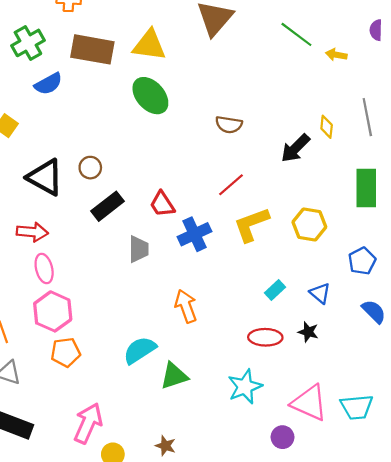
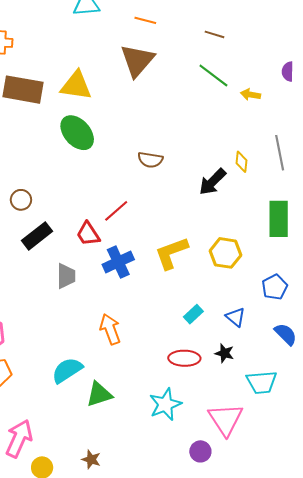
red line: (231, 185) -> (116, 211), moved
pink triangle: (309, 403) -> (225, 419), turned 33
cyan trapezoid: (357, 407) -> (262, 382), moved

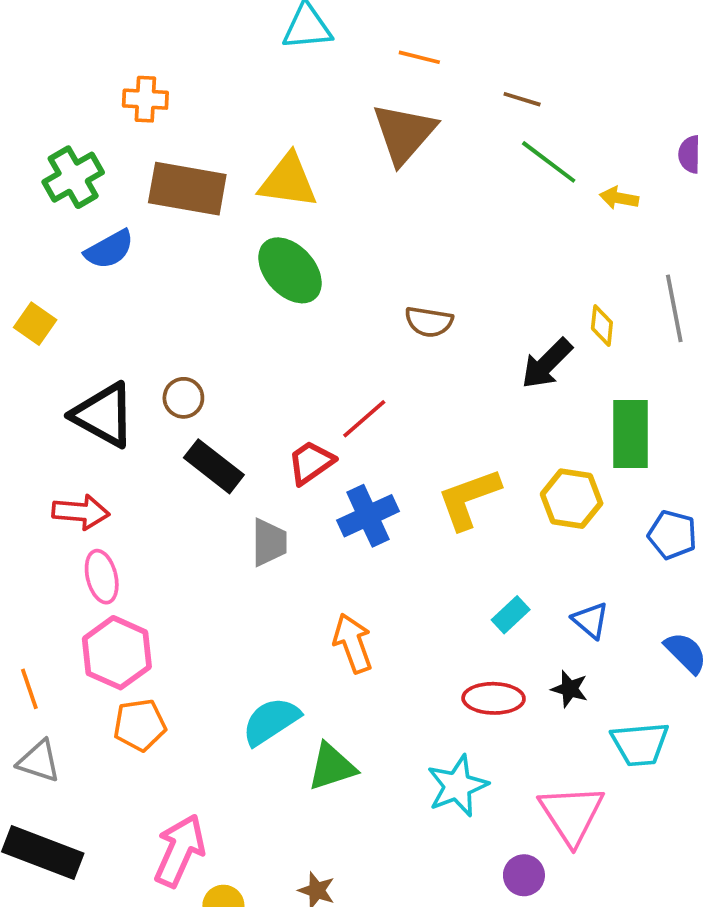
brown line: (214, 34) -> (522, 99), moved
green rectangle: (279, 219) -> (630, 434), moved
red trapezoid: (88, 234) -> (311, 462), turned 88
black rectangle: (37, 236) -> (214, 466), turned 76
blue pentagon: (275, 287) -> (672, 535), moved, turned -30

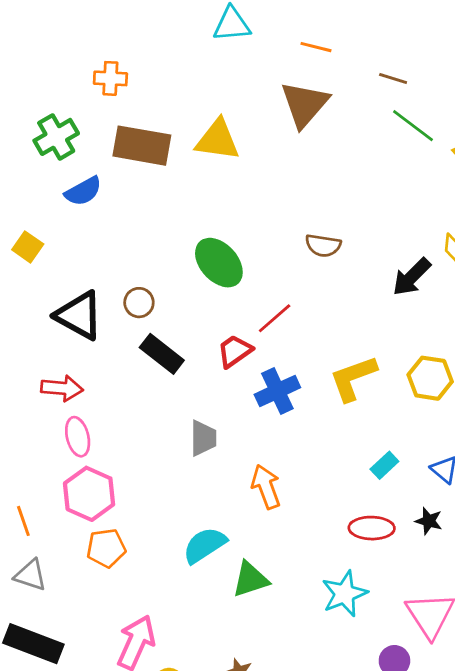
green ellipse: (290, 270) -> (219, 263), moved
gray trapezoid: (269, 542) -> (203, 438), moved

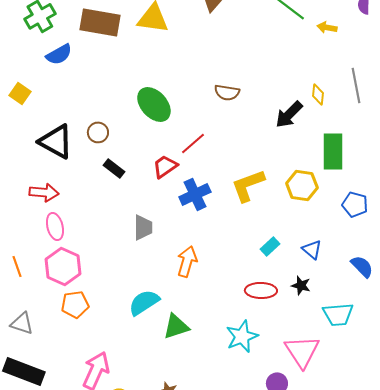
black rectangle: (162, 354) -> (114, 168), size x0.7
orange arrow: (266, 487) -> (187, 261), turned 36
orange line: (23, 521) -> (17, 266), moved

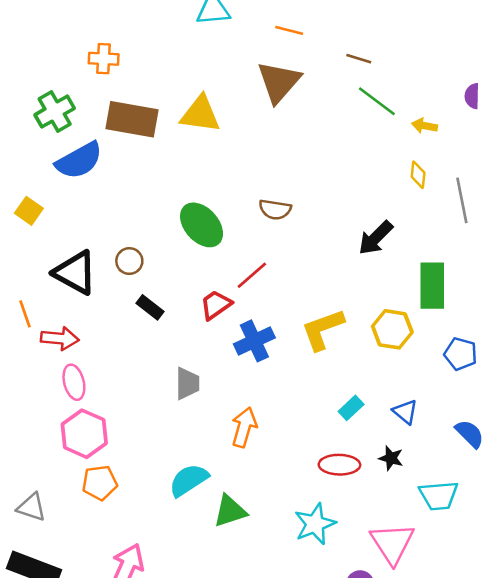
blue semicircle: (59, 54) -> (79, 161), size x1.4
brown semicircle: (227, 92) -> (275, 209), moved
yellow diamond: (318, 94) -> (418, 175), moved
orange line: (17, 266) -> (25, 314), moved

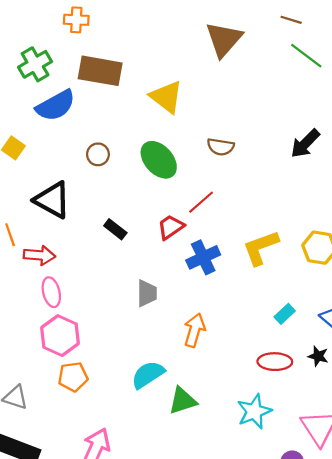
yellow triangle: (200, 114) -> (166, 97), moved, turned 30
black arrow: (376, 238) -> (305, 144), moved
brown circle: (129, 261) -> (98, 154), moved

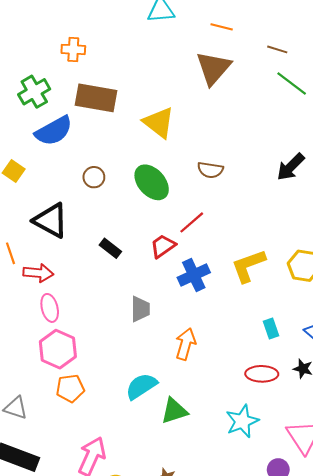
cyan rectangle: (285, 314) -> (271, 329), turned -66

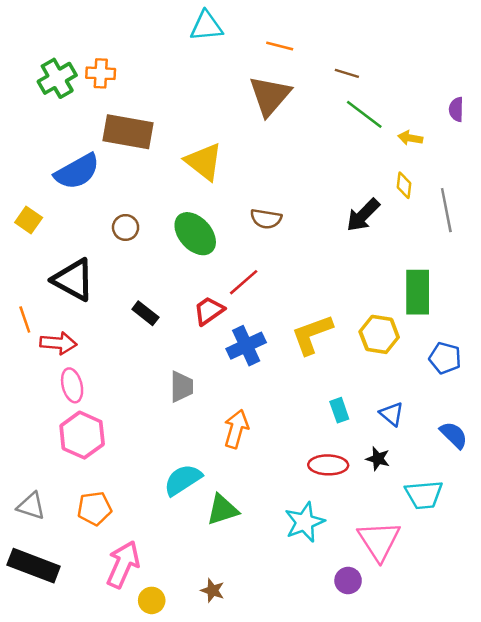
green cross: (34, 92) -> (57, 78), moved
orange pentagon: (70, 388) -> (94, 508), moved

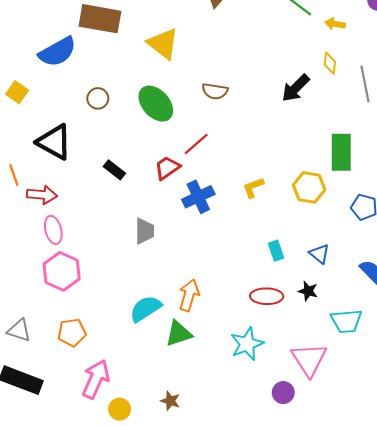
yellow L-shape: (312, 334) -> (253, 187), size x0.6
orange arrow: (236, 429) -> (189, 295), moved

